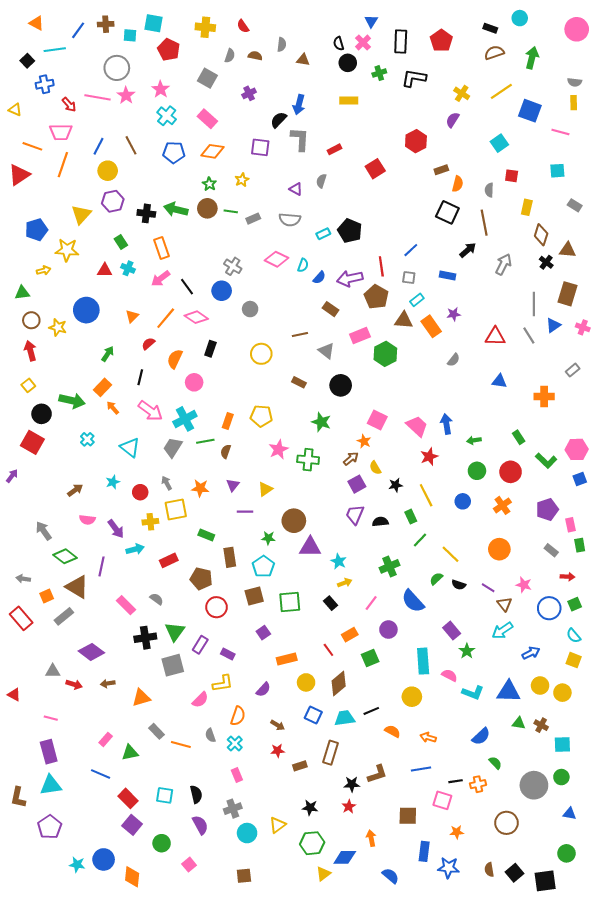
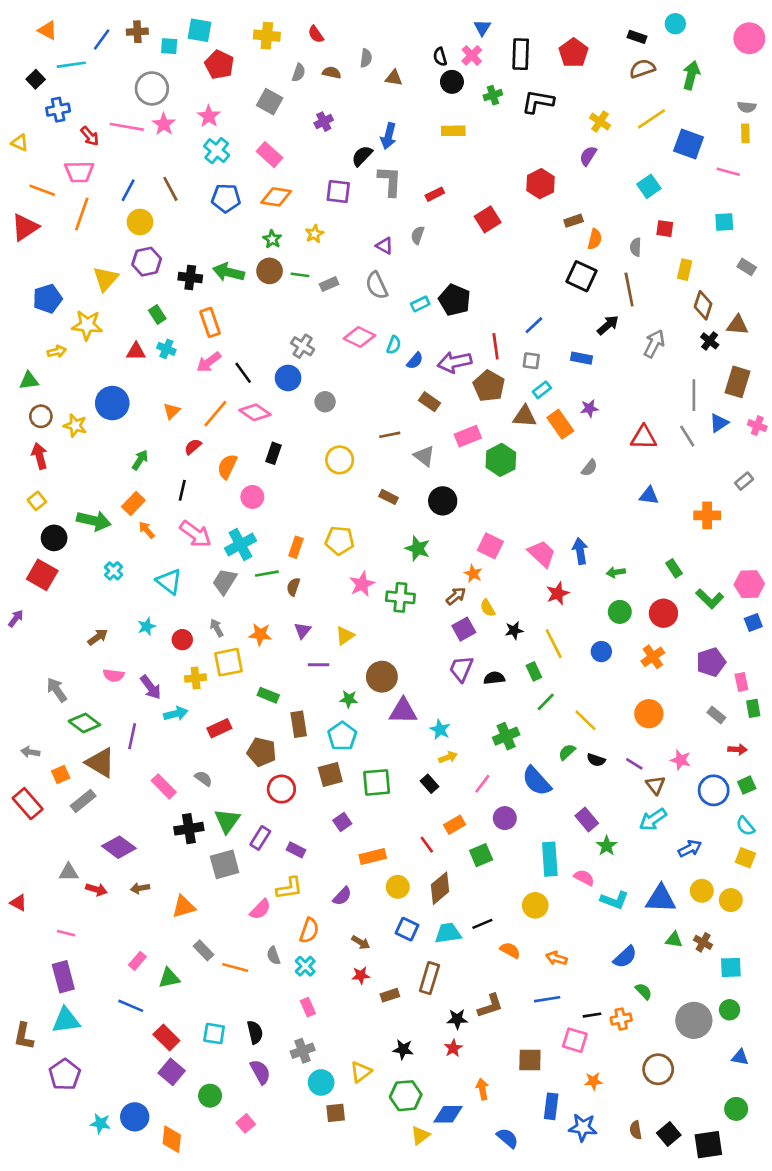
gray semicircle: (290, 220) -> (377, 285), turned 60
brown square: (244, 876) -> (336, 1113), moved

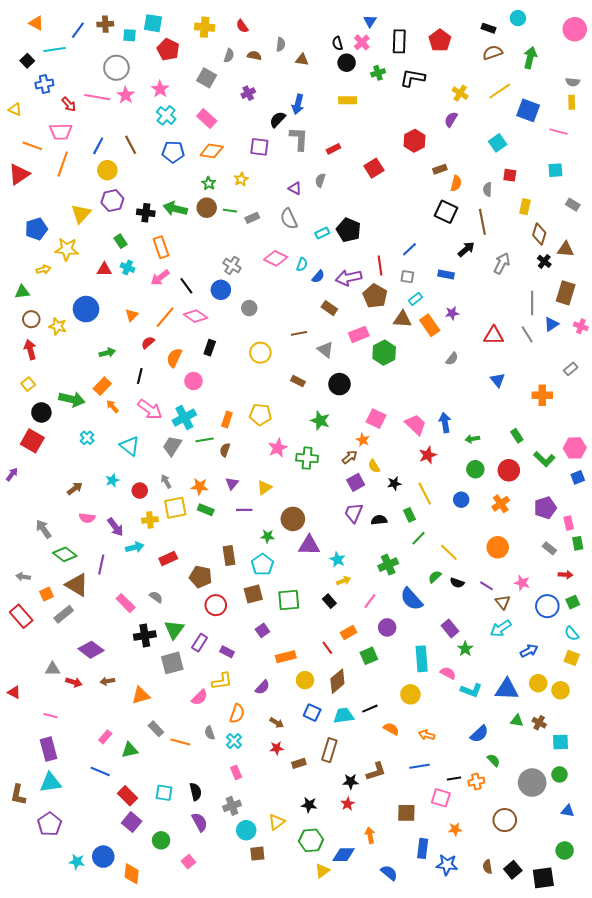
green arrow: (140, 460) -> (107, 353), turned 42
blue triangle: (649, 496) -> (498, 380), turned 42
green rectangle: (268, 695) -> (206, 510), moved

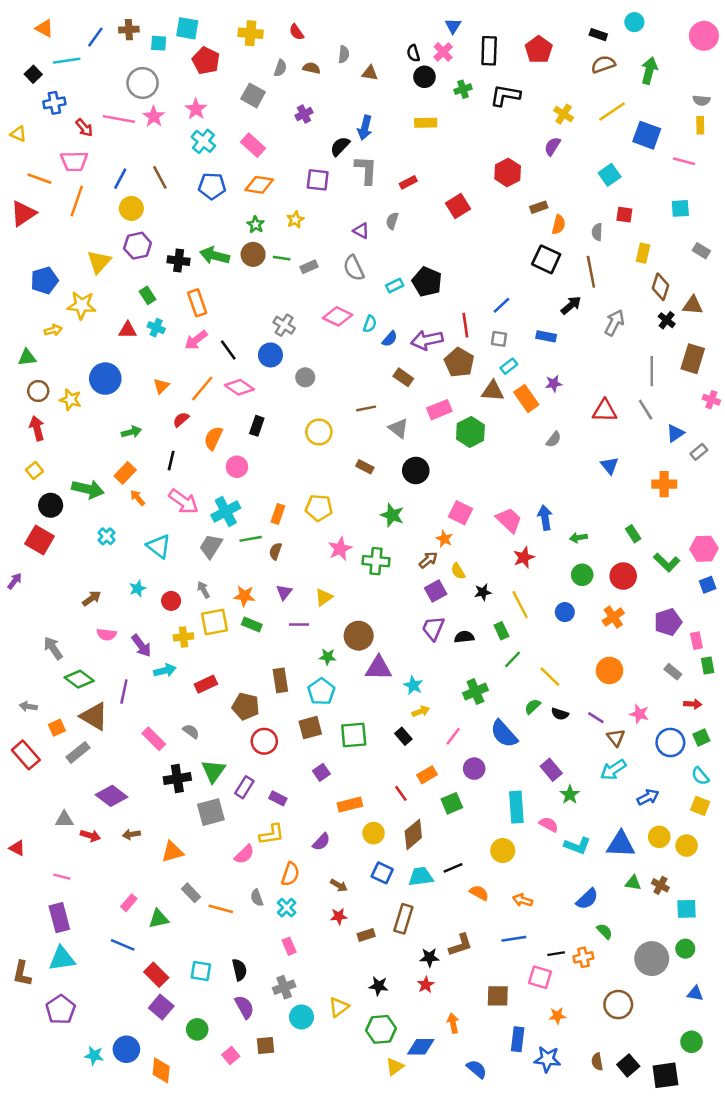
blue triangle: (551, 324) -> (675, 433), moved
brown square: (257, 854) -> (265, 1046), moved

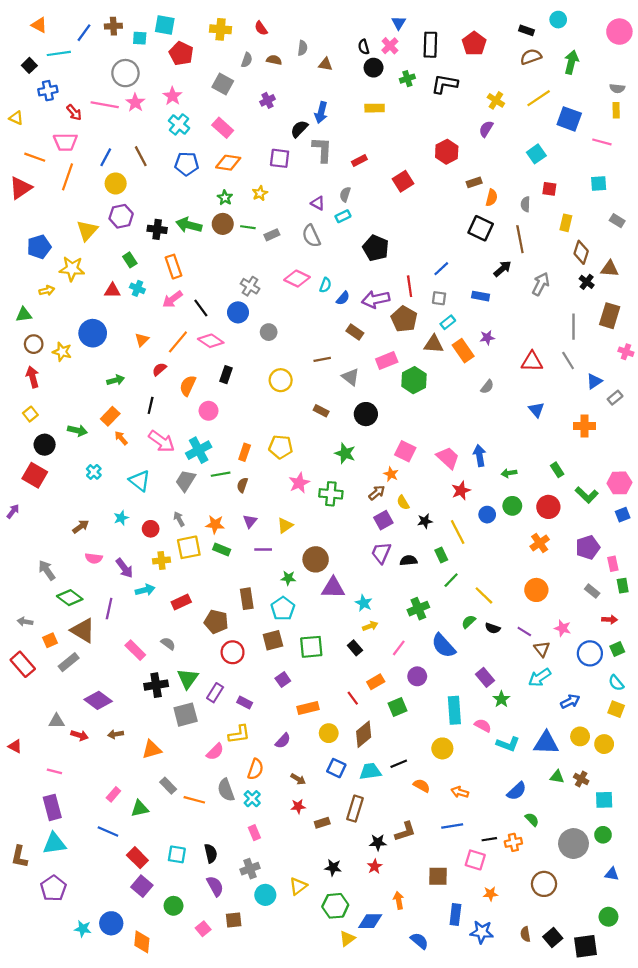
cyan rectangle: (395, 285) -> (343, 216), moved
green arrow: (88, 489) -> (77, 430), size x0.7
blue circle: (565, 612) -> (487, 515), moved
gray semicircle: (257, 898) -> (226, 790), size x1.5

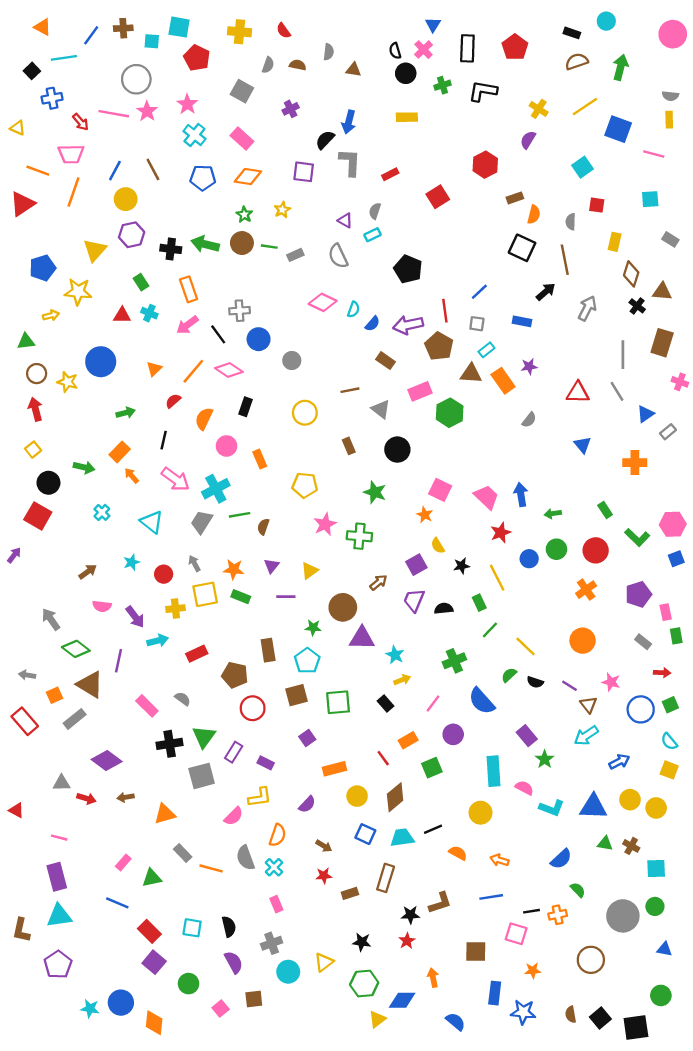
gray cross: (250, 286) -> (240, 311), moved, turned -36
brown rectangle: (321, 411) -> (349, 446), turned 40
orange rectangle: (245, 452) -> (260, 459), moved, turned -42
brown arrow: (377, 493) -> (378, 582), moved

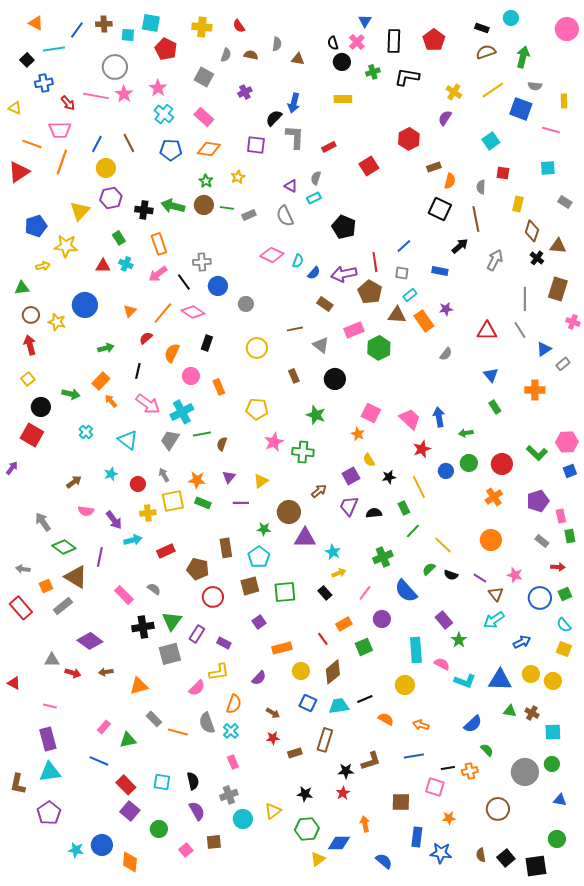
gray semicircle: (670, 96) -> (535, 86), moved
green rectangle: (605, 510) -> (495, 407), moved

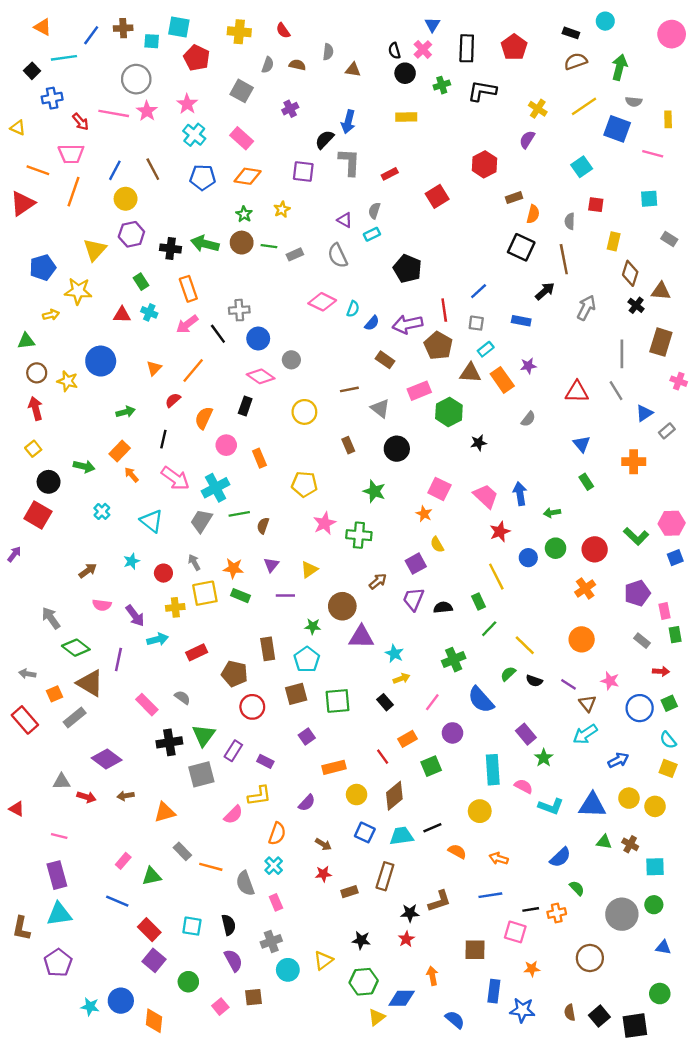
pink diamond: (193, 312) -> (261, 376), moved
black star: (389, 477) -> (479, 443), moved
gray semicircle: (207, 723) -> (245, 883), moved

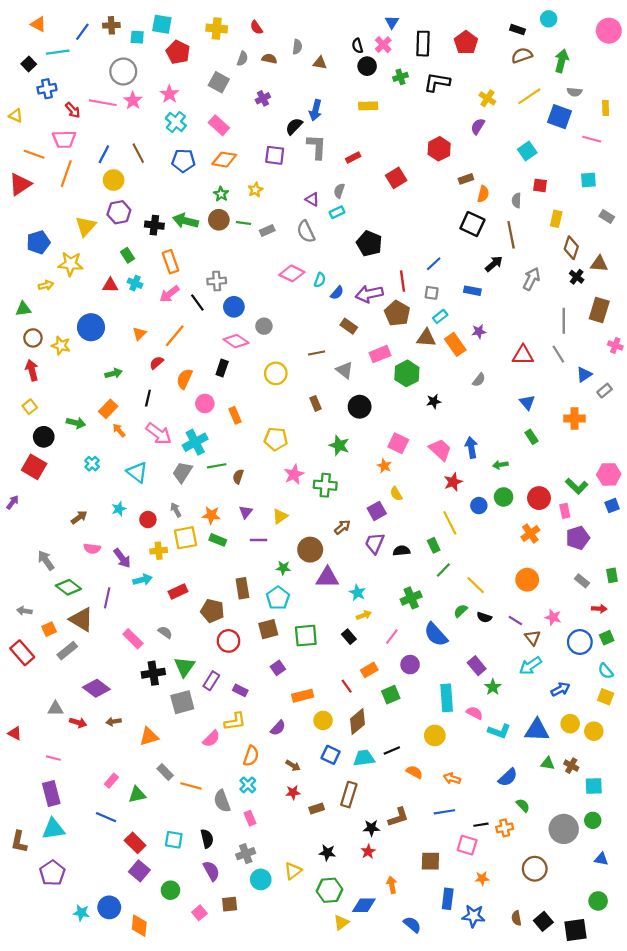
pink rectangle: (665, 611) -> (565, 511), moved

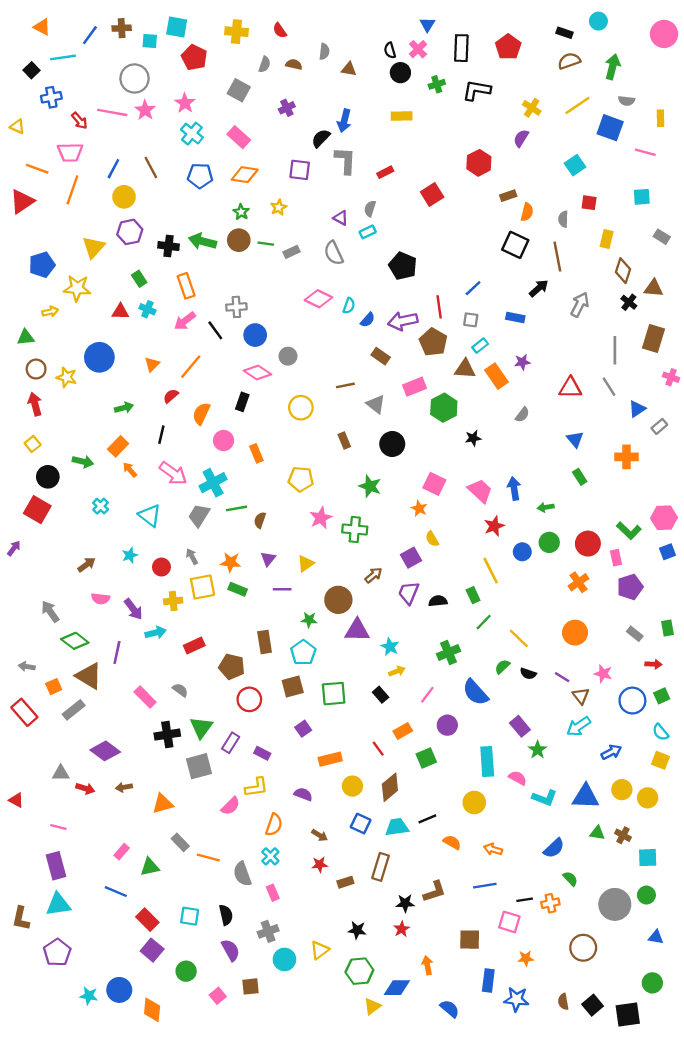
purple semicircle: (278, 728) -> (303, 794), turned -112

